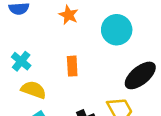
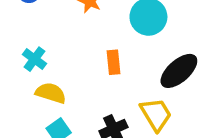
orange rectangle: (72, 66) -> (114, 62), moved

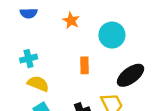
cyan cross: (34, 59) -> (29, 59), turned 35

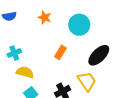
orange rectangle: (85, 65) -> (60, 52), turned 40

